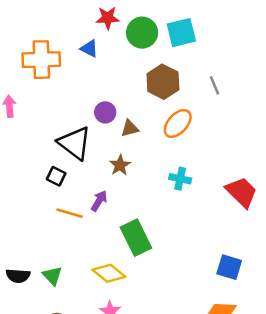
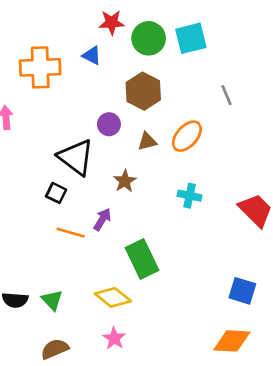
brown hexagon: (163, 82) -> (143, 91), moved
brown triangle: (130, 128) -> (147, 141), moved

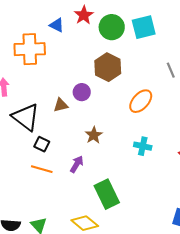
red star: (112, 22) -> (84, 15), turned -30
blue triangle: (92, 56) -> (57, 25), moved
brown triangle: (147, 141) -> (61, 105), moved
black triangle: (76, 157) -> (26, 117), moved
orange line: (71, 233) -> (42, 169), moved

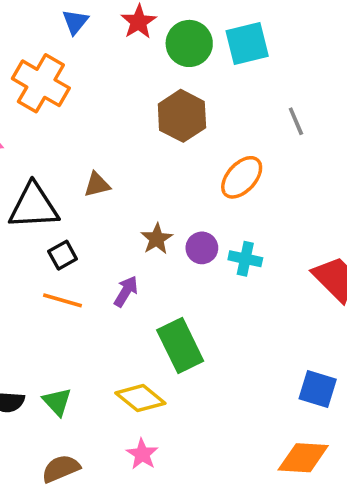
blue triangle: (57, 25) -> (75, 22), moved, turned 42
orange cross: (30, 49) -> (41, 83), turned 32
purple circle: (82, 92) -> (202, 248), moved
black triangle: (26, 117) -> (34, 206), turned -40
black square: (42, 144) -> (63, 255), turned 35

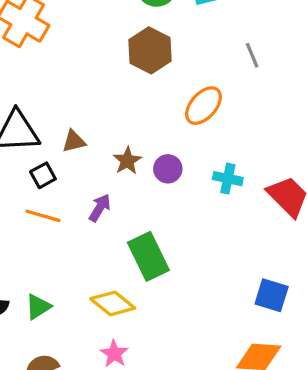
brown triangle: (97, 185) -> (74, 141), moved
cyan cross: (245, 259) -> (228, 179), moved
green triangle: (57, 402) -> (38, 307), turned 40

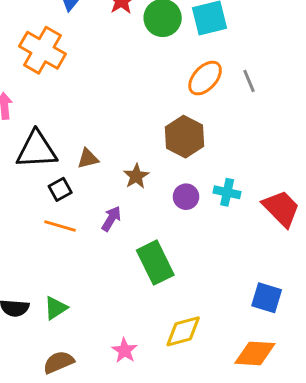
brown hexagon: (150, 50) -> (185, 137), moved
orange ellipse: (203, 106) -> (205, 78), moved
purple circle: (168, 169) -> (186, 197), moved
yellow diamond: (113, 303) -> (183, 331), moved, turned -54

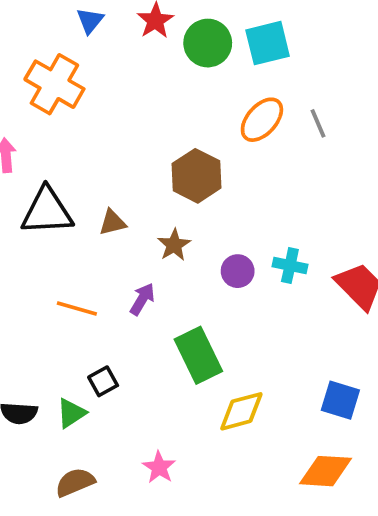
brown hexagon: (185, 137) -> (196, 176), moved
black square: (60, 189) -> (103, 381), moved
yellow diamond: (183, 331) -> (241, 411), moved

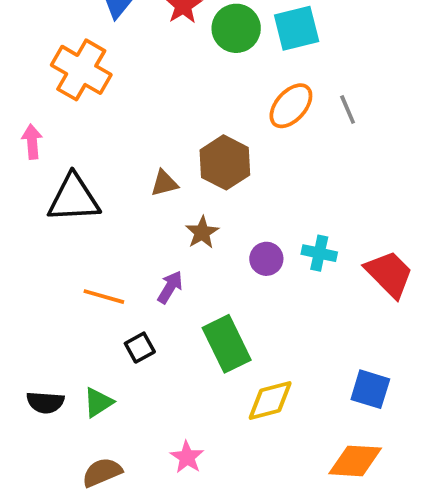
brown triangle: (112, 222) -> (164, 183), moved
black square: (103, 381) -> (140, 348), moved

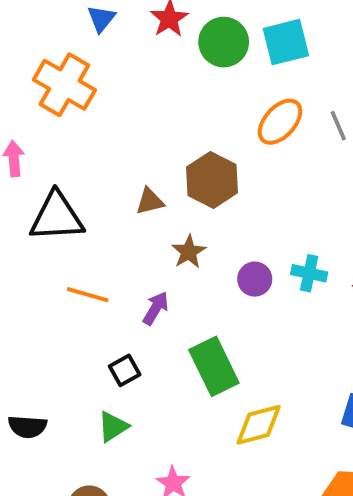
orange line: (104, 297) -> (88, 295), moved
green triangle: (98, 402) -> (113, 427), moved

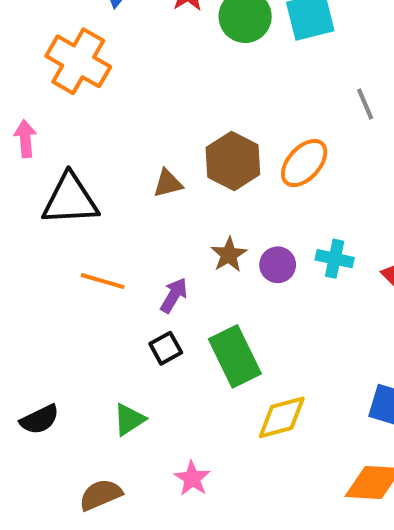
orange ellipse: (280, 122) -> (304, 163), moved
brown star: (189, 252) -> (229, 255), moved
black square: (125, 370) -> (166, 348), moved
black semicircle: (27, 427) -> (40, 419), turned -30

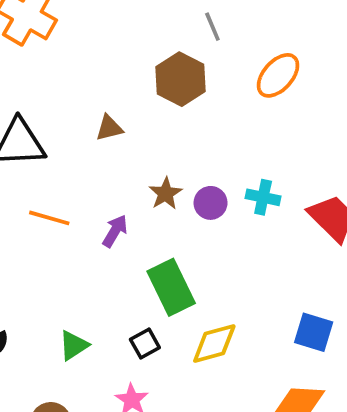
gray line: (365, 104) -> (212, 27), moved
brown hexagon: (233, 161) -> (181, 79), moved
orange ellipse: (304, 163) -> (278, 75), moved
black square: (166, 348) -> (145, 344), moved

